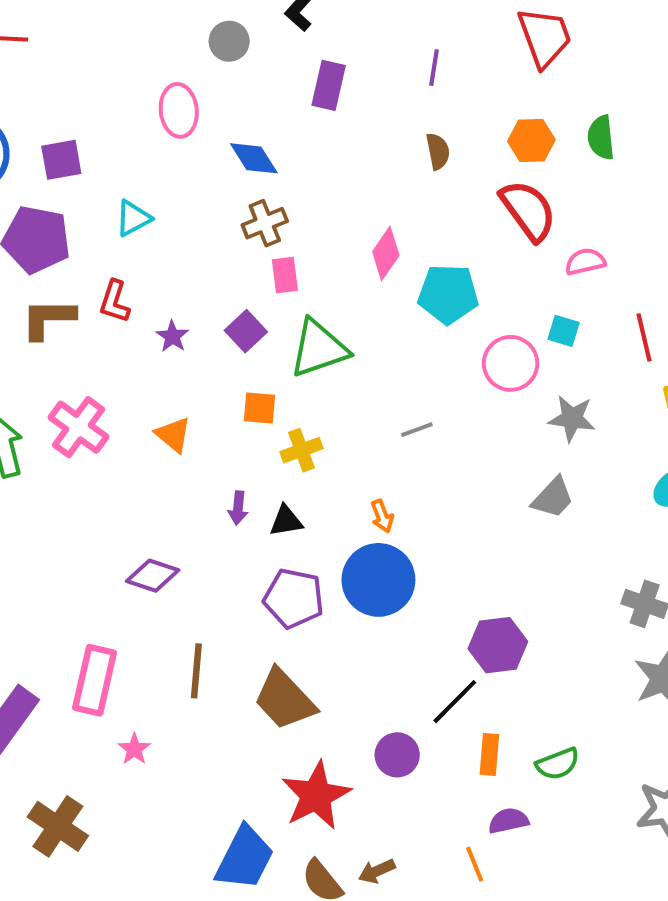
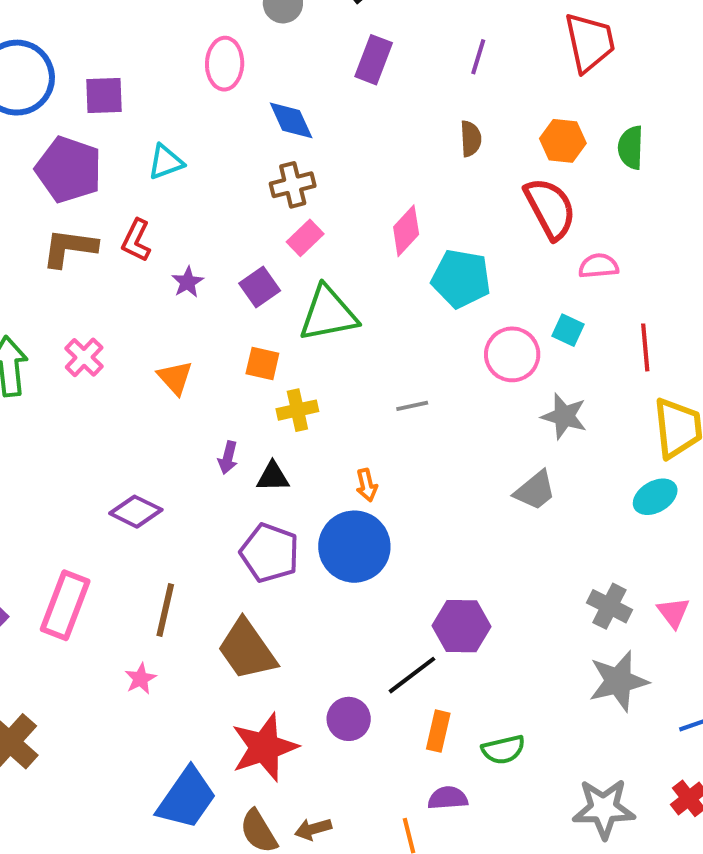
pink rectangle: (285, 275) -> (305, 238), turned 45
pink cross: (78, 427) -> (84, 357), size x0.7
pink star: (134, 749) -> (140, 679), moved

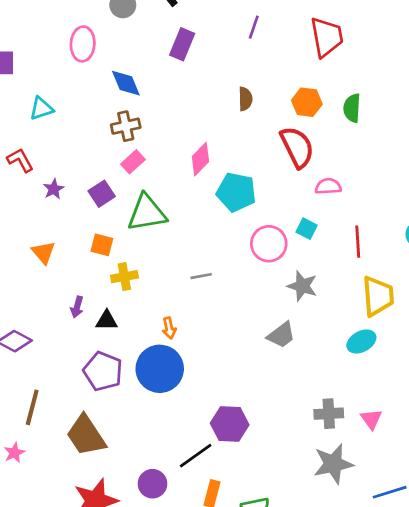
purple line: (478, 57) -> (254, 27), moved
red L-shape: (136, 240) -> (20, 160), turned 124
gray cross: (609, 606) -> (329, 414), turned -32

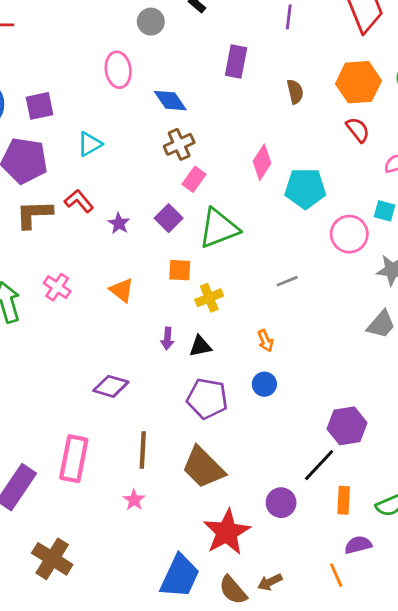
purple rectangle: (182, 44) -> (236, 62), moved
orange hexagon: (307, 102) -> (358, 82), size x1.4
red semicircle: (297, 147) -> (358, 130), size x0.6
blue circle: (160, 369) -> (264, 384), size x0.5

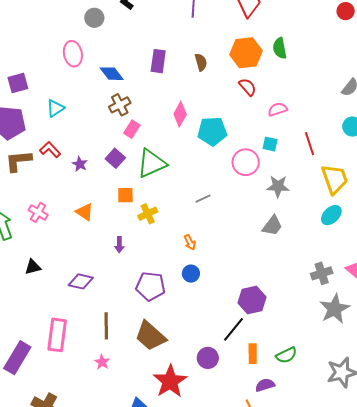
purple rectangle: (236, 62) -> (158, 61), moved
black triangle: (200, 346) -> (33, 267), moved

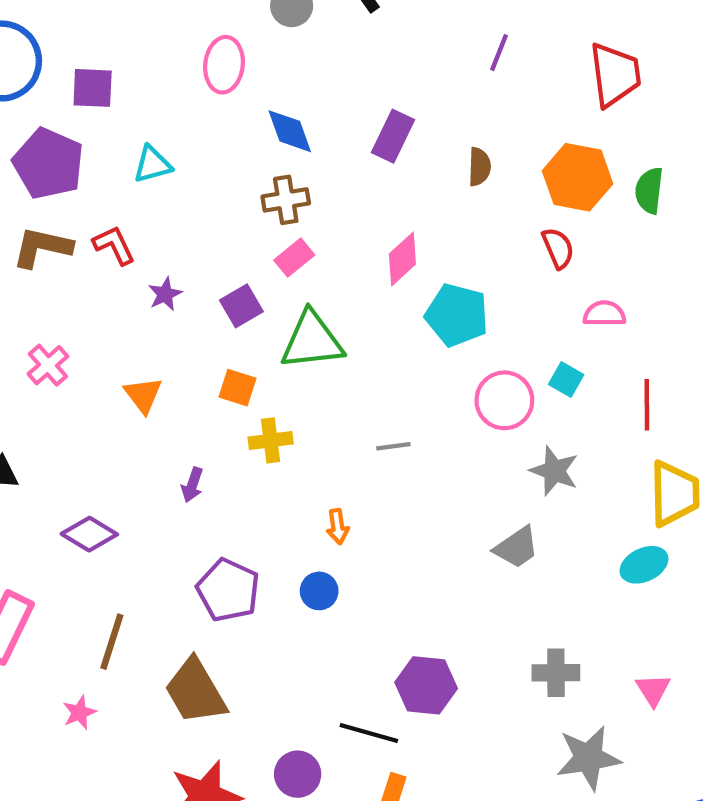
gray cross: (322, 273) -> (556, 673), moved
black line: (234, 329) -> (369, 733), turned 48

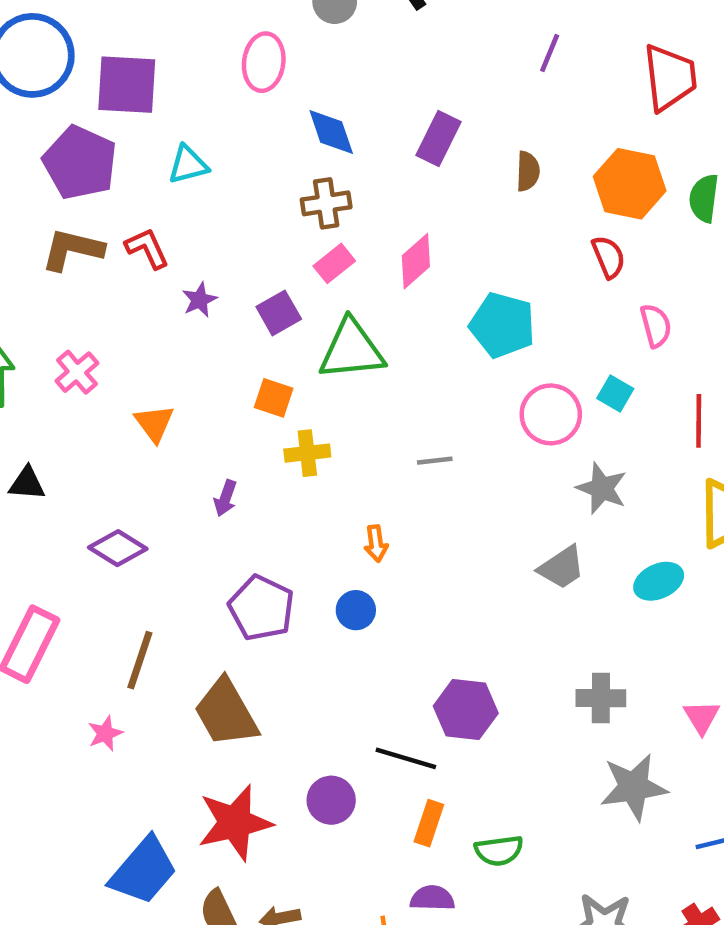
purple square: (93, 88) -> (127, 85), size x1.4
pink diamond: (402, 259) -> (416, 261), moved
pink semicircle: (604, 314) -> (656, 326), turned 75
orange triangle: (143, 395) -> (154, 423), moved
cyan ellipse: (644, 565) -> (659, 581), moved

